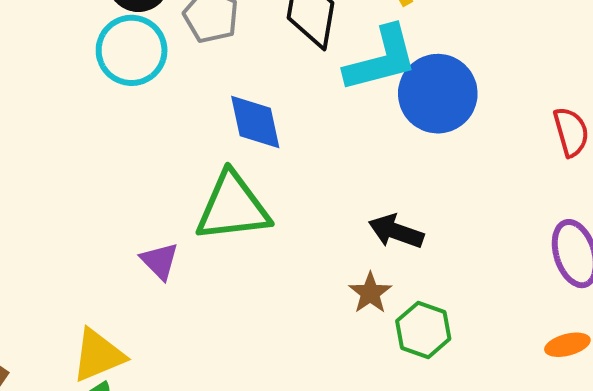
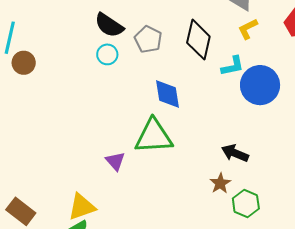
cyan circle: (132, 50) -> (107, 54), size x0.6
cyan L-shape: (381, 59) -> (233, 66), size x0.6

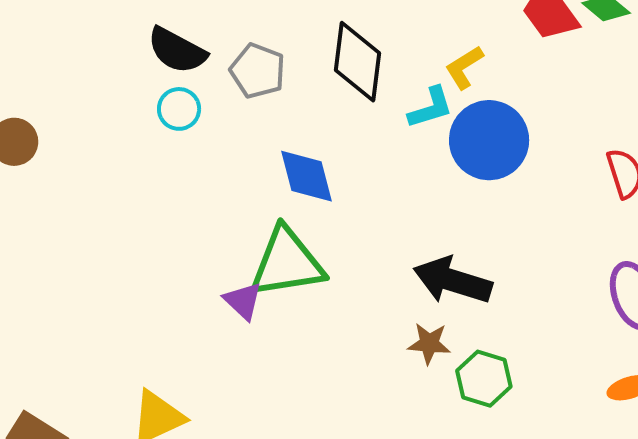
yellow L-shape: (248, 29) -> (464, 67), moved
black arrow: (235, 153) -> (453, 281), size x1.4
purple triangle: (115, 161) -> (243, 301), moved
brown star: (220, 183) -> (429, 344), turned -30

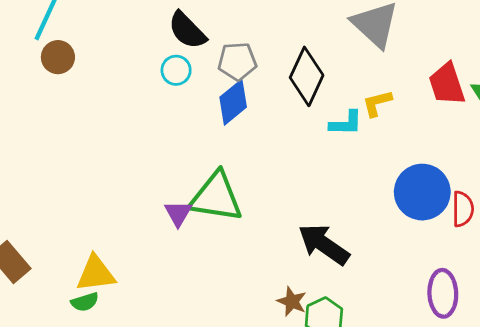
gray pentagon: (258, 71) -> (237, 61), turned 30
blue circle: (489, 140) -> (422, 192), moved
blue diamond: (306, 176) -> (233, 102), moved, turned 48
brown star: (429, 344) -> (292, 301), moved

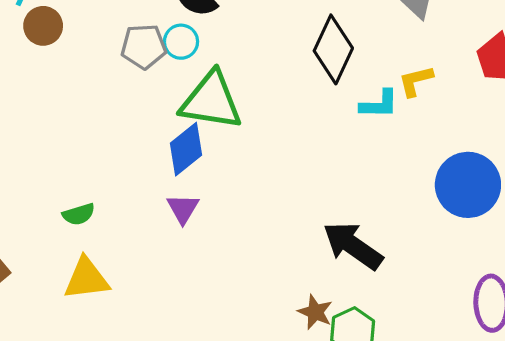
gray pentagon: (237, 61) -> (144, 46), moved
blue diamond: (233, 102) -> (186, 149), moved
green triangle: (216, 197) -> (211, 101), moved
green semicircle: (85, 302) -> (79, 214), moved

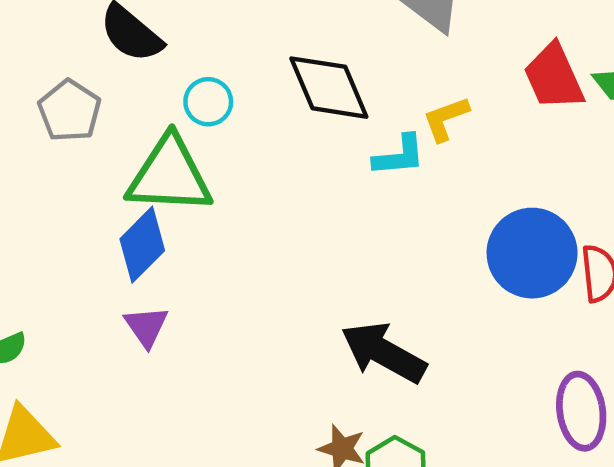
cyan circle: (181, 42) -> (208, 102), moved
gray pentagon: (144, 46) -> (70, 111), turned -30
black diamond: (333, 49) -> (329, 88), turned -42

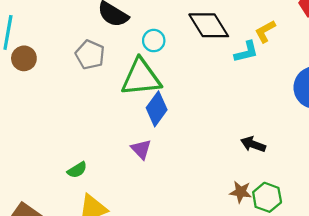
blue diamond: (142, 245) -> (157, 109), moved
black arrow: (384, 352) -> (253, 144), size x0.6

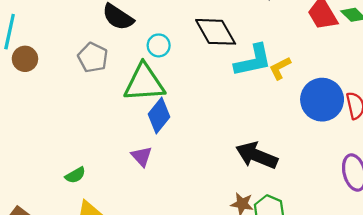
yellow L-shape: (265, 31) -> (280, 68), moved
cyan L-shape: (246, 52) -> (253, 60), size x1.5
black arrow: (253, 144) -> (257, 156), size x1.6

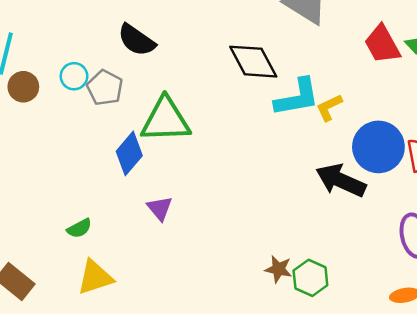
cyan circle: (159, 45) -> (74, 76), moved
blue diamond: (159, 116) -> (129, 153), moved
black arrow: (257, 156) -> (341, 180), moved

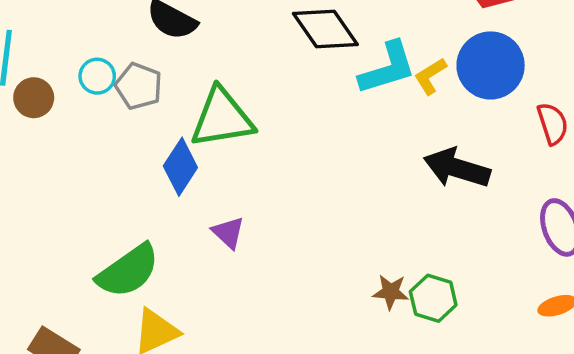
blue circle: (378, 147) -> (491, 65), moved
green semicircle: (79, 228) -> (128, 271), size x2.0

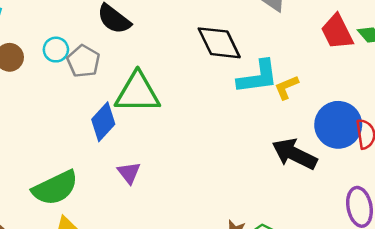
blue circle: (491, 65) -> (338, 125), moved

